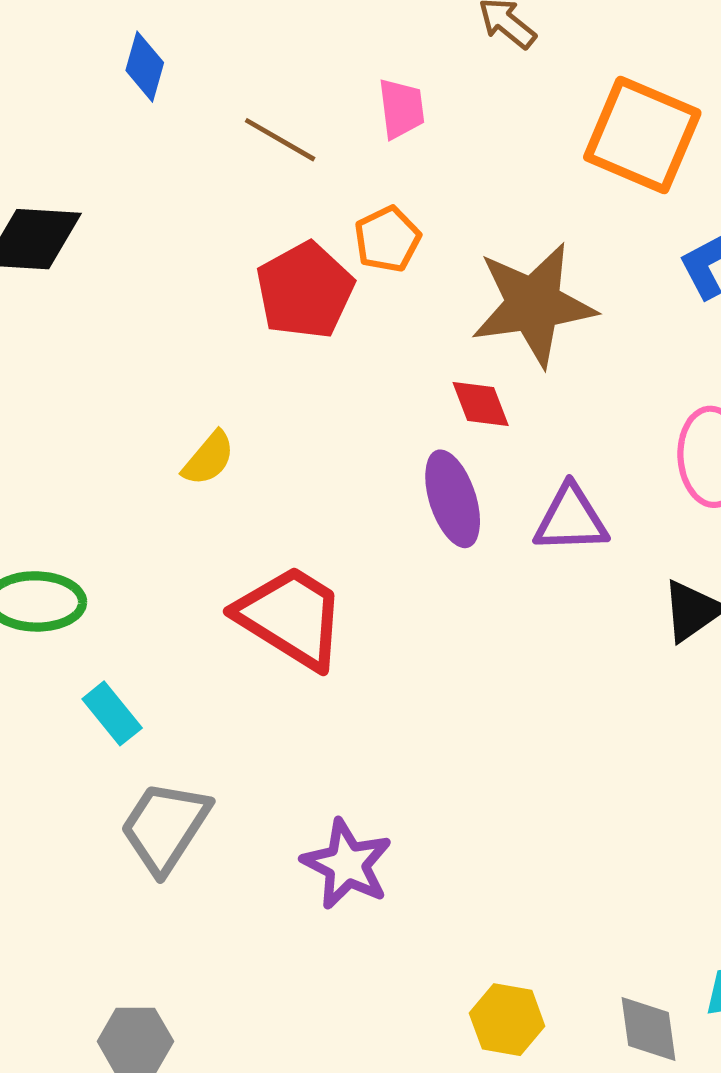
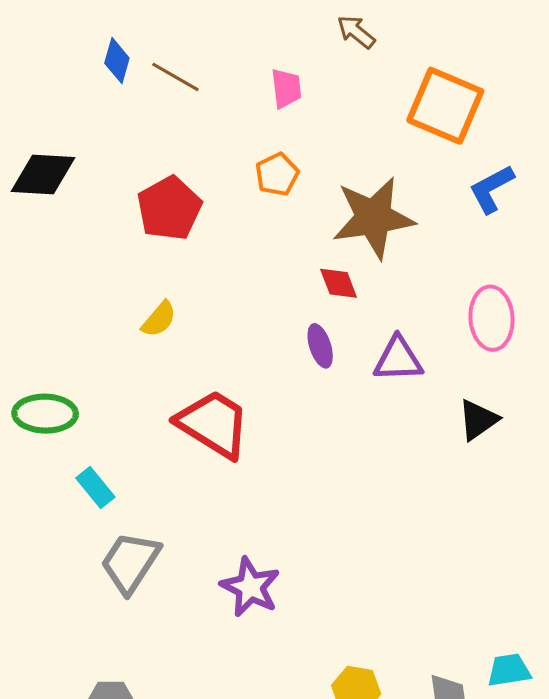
brown line: (280, 140) -> (175, 77), moved
red pentagon: (305, 290) -> (169, 208), moved
purple ellipse: (453, 499) -> (320, 346), size x0.7

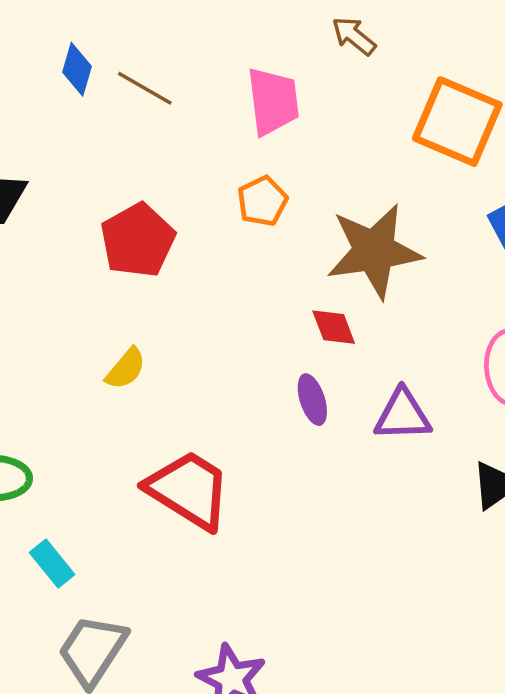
pink trapezoid: (286, 88) -> (273, 101), size x1.5

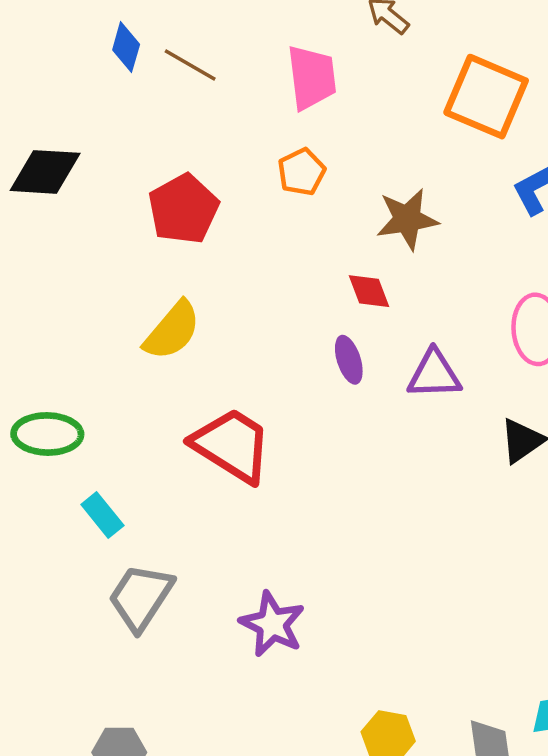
brown star: (374, 251) -> (407, 219), size x0.7
yellow semicircle: (126, 369) -> (172, 331), size x1.5

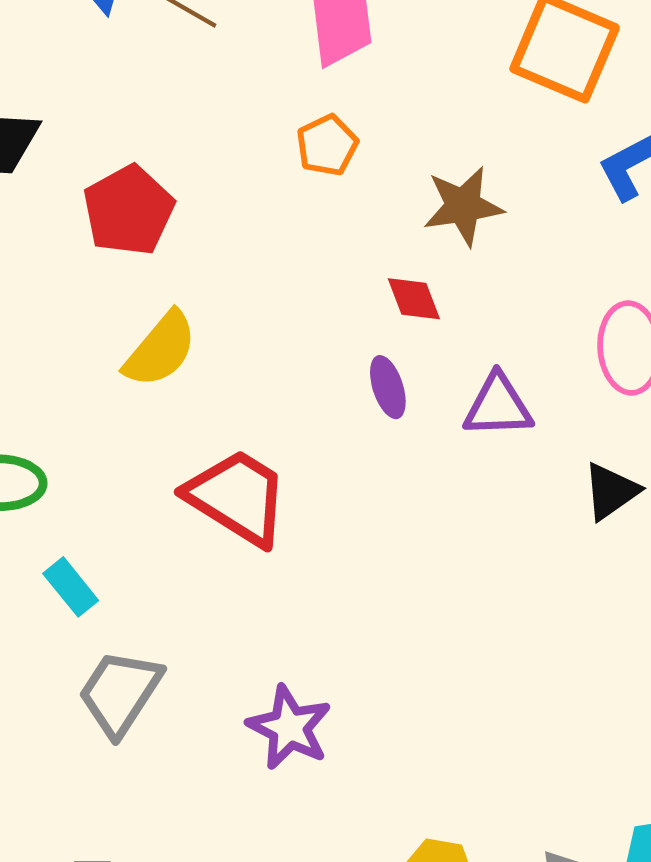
red pentagon: (183, 209) -> (129, 210), moved

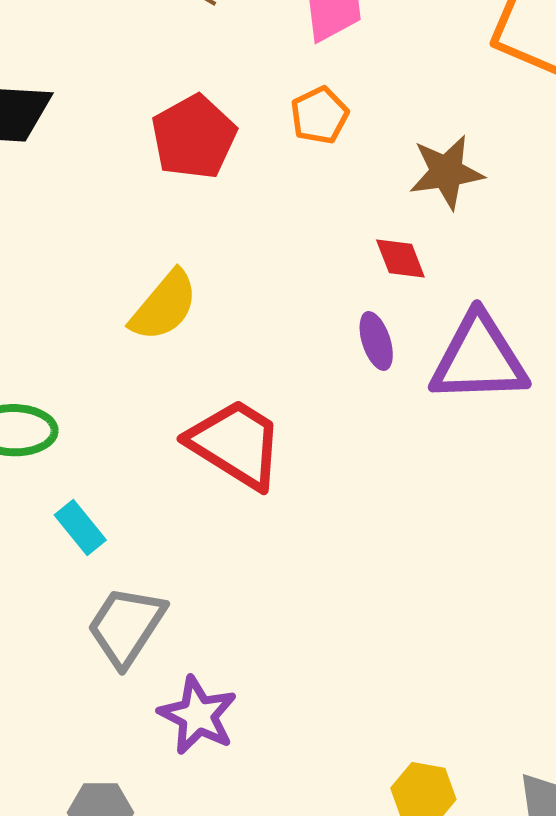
red pentagon: (129, 210) -> (194, 137), moved
purple triangle: (498, 406) -> (479, 359), size x1.5
purple star: (289, 727) -> (198, 715), moved

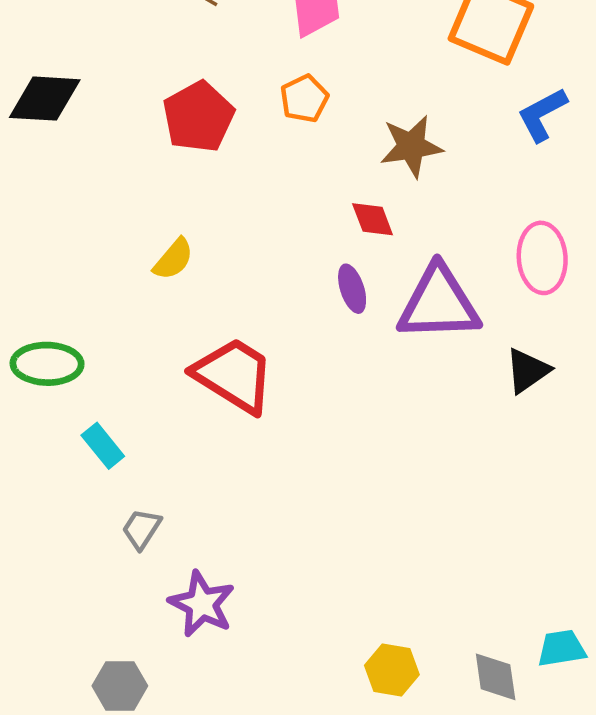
yellow semicircle: (164, 306) -> (173, 259), size x0.7
gray trapezoid: (126, 626) -> (142, 529), size x0.6

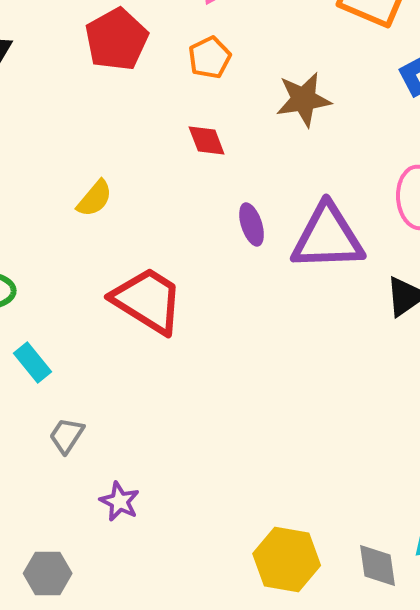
red pentagon: (198, 117) -> (117, 39), moved
red diamond: (373, 219) -> (207, 140), moved
purple star: (202, 604) -> (120, 501), size x0.7
yellow hexagon: (392, 670) -> (287, 559), size x1.4

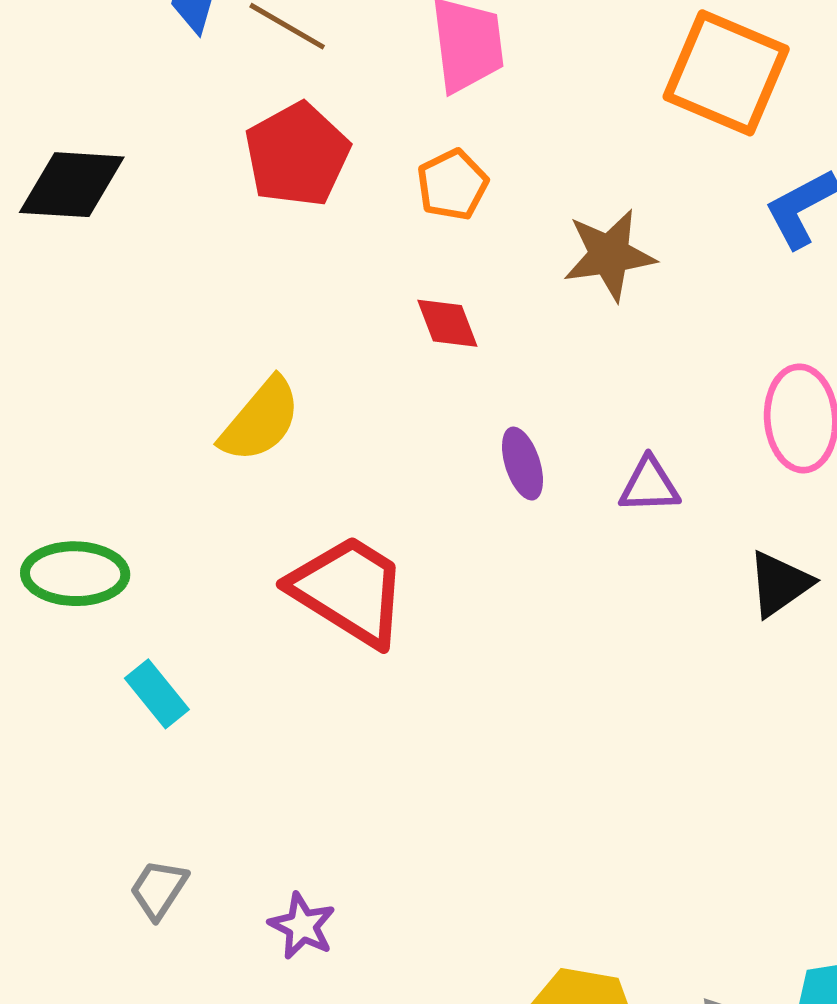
yellow semicircle: (95, 198) -> (260, 420), size x1.4
purple triangle: (328, 237) -> (649, 485), size x0.5
gray trapezoid: (67, 435) -> (159, 889), moved

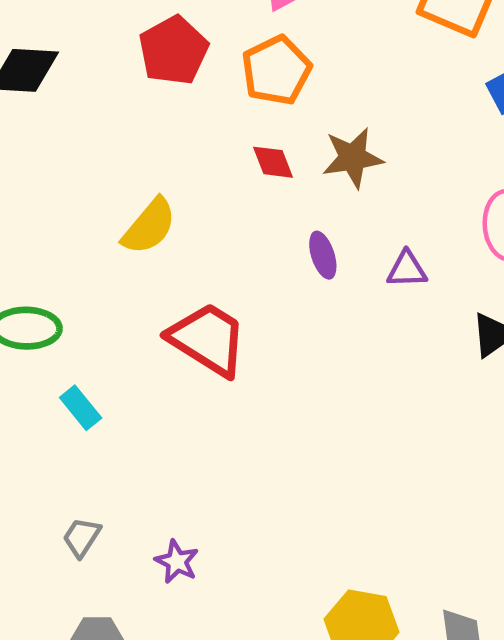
orange pentagon: (452, 185) -> (276, 70), size x1.5
brown star: (609, 255) -> (353, 158), moved

